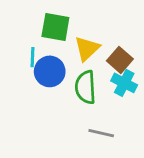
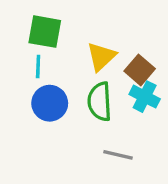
green square: (55, 27) -> (45, 32), moved
blue circle: (50, 71) -> (50, 103), moved

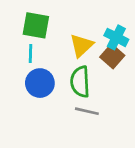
cyan cross: (145, 97) -> (116, 37), moved
gray line: (118, 155) -> (87, 111), moved

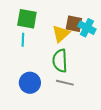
brown square: (112, 56) -> (74, 24), moved, turned -30
blue circle: (40, 83) -> (30, 83), moved

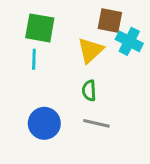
brown square: (74, 24) -> (110, 20), moved
green semicircle: (60, 61) -> (89, 91), size x0.6

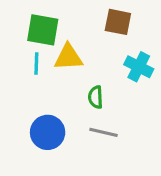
cyan cross: (129, 41) -> (139, 67), moved
yellow triangle: (91, 50) -> (68, 57), moved, turned 40

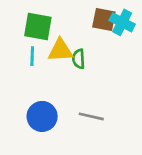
cyan cross: (139, 67) -> (122, 22), moved
green semicircle: (96, 97) -> (79, 59), moved

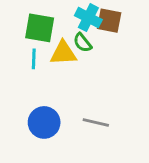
cyan cross: (122, 22) -> (88, 18), moved
green semicircle: (79, 59) -> (82, 43), moved, turned -36

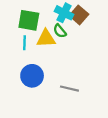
brown square: (109, 21) -> (79, 15), turned 30
blue circle: (44, 122) -> (32, 76), moved

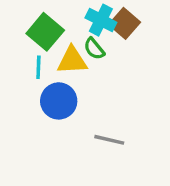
green square: (29, 20) -> (45, 32), turned 30
blue circle: (32, 76) -> (59, 101), moved

